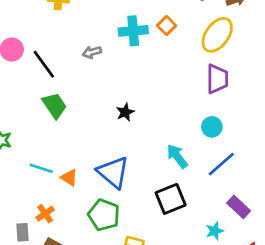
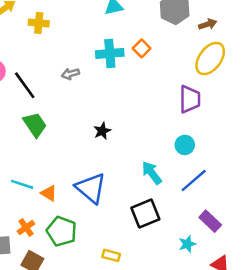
yellow ellipse: (217, 35) -> (210, 59), moved
green pentagon: (104, 215) -> (62, 231), moved

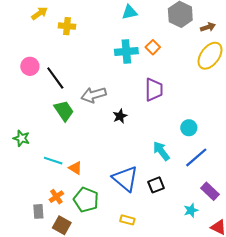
gray arrow: (70, 74) -> (93, 95), moved, size x1.6
purple trapezoid: (190, 99) -> (154, 90), moved
blue triangle: (91, 188) -> (125, 179), moved
black square: (145, 214) -> (156, 185), size x0.7

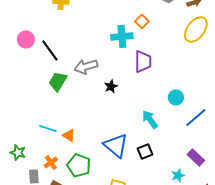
cyan cross: (126, 51) -> (122, 36), moved
green trapezoid: (64, 111) -> (58, 81), turned -115
green star: (21, 138) -> (18, 152), moved
blue line: (196, 157) -> (196, 117), moved

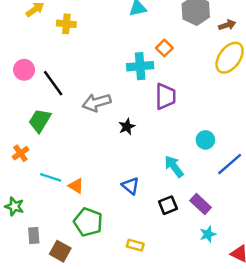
green trapezoid: (58, 81) -> (40, 121), moved
blue triangle: (116, 145) -> (130, 186), moved, size x0.6
purple rectangle: (196, 157) -> (201, 204), moved
orange cross: (51, 162) -> (20, 153), moved

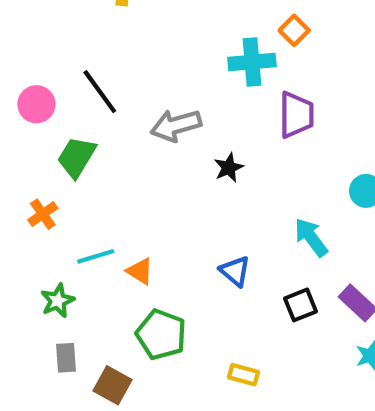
pink circle: (24, 70) -> (36, 104), moved
cyan line: (51, 177) -> (96, 256), turned -35
green star: (14, 206) -> (58, 301), moved, turned 30

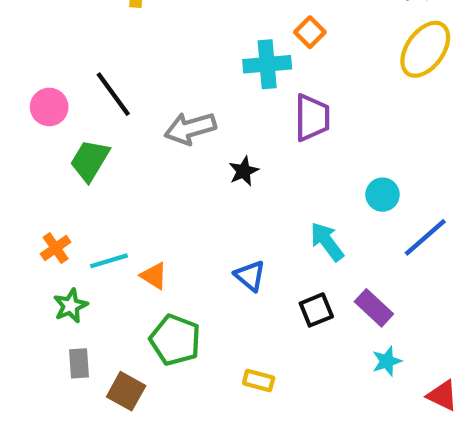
orange cross: (43, 214) -> (56, 248), moved

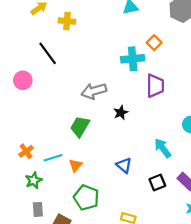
black line: (113, 94) -> (48, 53), moved
green trapezoid: (90, 160) -> (80, 127), moved
orange triangle: (154, 276) -> (76, 165), turned 40

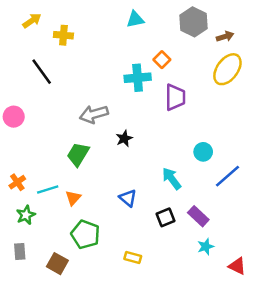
pink circle: (23, 80) -> (14, 117), moved
purple trapezoid: (155, 86) -> (175, 97), moved
gray rectangle: (38, 209) -> (20, 251), moved

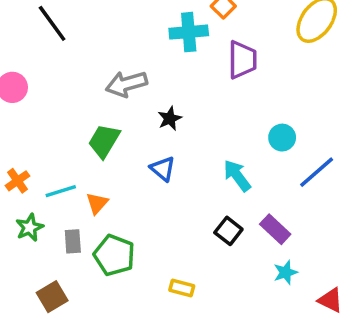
blue triangle: (128, 198) -> (163, 169), moved
black square: (166, 217) -> (228, 231), turned -30
gray rectangle: (20, 251) -> (73, 241), moved
brown square: (57, 264) -> (52, 297), moved, turned 30

